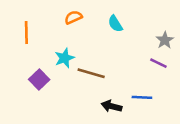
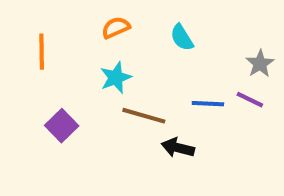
cyan star: (64, 58) -> (116, 78), moved
blue line: (142, 97) -> (208, 104), moved
black arrow: (111, 106) -> (178, 148), moved

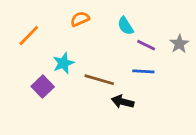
orange line: (42, 52) -> (29, 36), turned 45
cyan star: (116, 78) -> (63, 63), moved
purple line: (250, 100) -> (146, 45), moved

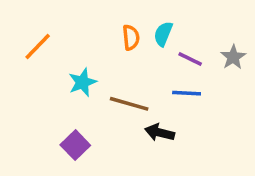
orange semicircle: (80, 19) -> (131, 37), moved, turned 108
cyan semicircle: (125, 26) -> (163, 34), turned 54
purple square: (43, 87) -> (75, 145), moved

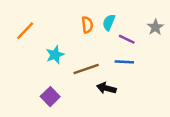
gray star: (233, 57) -> (155, 27), moved
brown line: (129, 104) -> (86, 69), turned -35

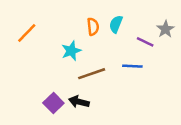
purple line: (127, 39) -> (145, 42), moved
cyan star: (55, 55) -> (71, 51), moved
black arrow: (106, 88) -> (79, 102), moved

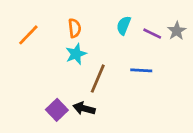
orange semicircle: (93, 27) -> (75, 28), moved
purple line: (145, 42) -> (152, 34), moved
brown line: (92, 74) -> (98, 79), turned -48

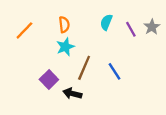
purple line: (152, 34) -> (131, 29), turned 35
blue line: (141, 70) -> (114, 71), moved, turned 54
purple square: (57, 110) -> (49, 80), moved

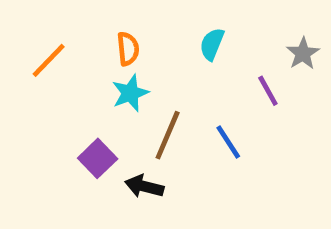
purple line: (131, 29) -> (268, 91), moved

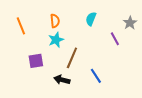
orange line: (49, 60) -> (21, 26), turned -66
blue line: (228, 142) -> (96, 76), moved
purple square: (98, 158) -> (36, 61), moved, turned 35

